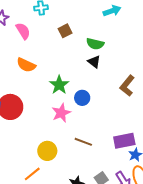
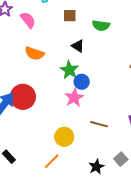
brown square: (65, 31) -> (70, 16), turned 32
black triangle: (94, 62) -> (78, 46), moved
blue circle: (82, 98) -> (82, 82), moved

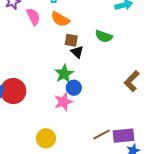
brown square: (70, 16) -> (71, 40), moved
orange semicircle: (34, 53) -> (60, 19), moved
brown line: (99, 124) -> (102, 135), moved, turned -54

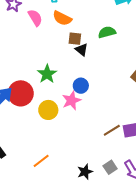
green semicircle: (104, 36) -> (107, 32), turned 150
green star: (64, 74) -> (47, 74), moved
yellow circle: (46, 138) -> (48, 110), moved

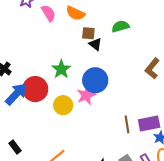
blue circle: (81, 86) -> (95, 80), size x1.6
brown line: (112, 130) -> (127, 124), turned -66

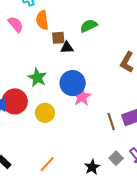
orange semicircle: (75, 13) -> (42, 20), turned 66
black triangle: (95, 44) -> (67, 48), turned -32
pink star: (86, 95) -> (82, 97), moved

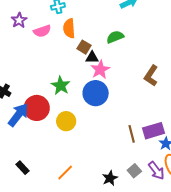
pink semicircle: (16, 24) -> (42, 31), turned 108
brown square: (58, 38) -> (84, 47), turned 32
pink star: (82, 97) -> (100, 70), moved

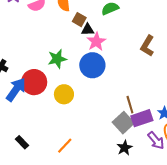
green star: (61, 86) -> (57, 59), turned 30
purple rectangle: (153, 131) -> (142, 118), moved
gray square: (134, 171) -> (123, 123), moved, size x1.5
black star: (110, 178) -> (125, 148), moved

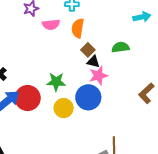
yellow circle: (64, 94) -> (64, 108), moved

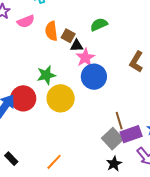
orange semicircle: (78, 28) -> (51, 31), moved
blue circle: (88, 97) -> (94, 77), moved
yellow circle: (64, 108) -> (61, 98), size x1.4

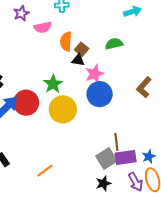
black triangle: (77, 46) -> (78, 60), moved
green star: (46, 75) -> (53, 84), turned -30

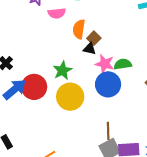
green semicircle: (114, 44) -> (123, 64), moved
pink star: (95, 74) -> (105, 64), turned 30
brown line: (116, 142) -> (108, 131), moved

